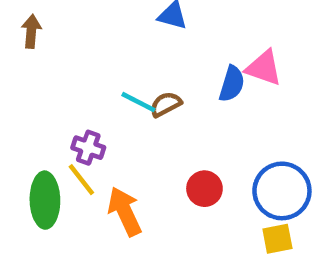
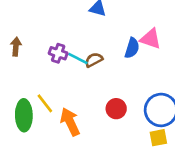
brown arrow: (31, 31) -> (16, 47), moved
purple cross: (88, 148) -> (58, 53), moved

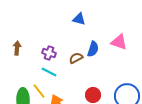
blue semicircle: (132, 48) -> (93, 49), moved
cyan line: (78, 59) -> (49, 72), moved

